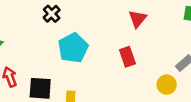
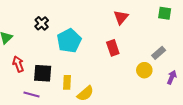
black cross: (52, 14) -> (42, 23), moved

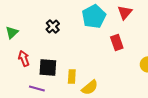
black cross: (42, 23) -> (53, 26), moved
cyan pentagon: (69, 41) -> (94, 16), moved

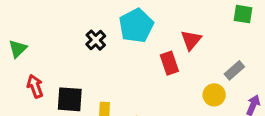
red triangle: (125, 12) -> (191, 40), moved
black cross: (53, 26) -> (96, 40), moved

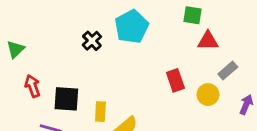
green square: (243, 14) -> (192, 15), moved
red triangle: (191, 40) -> (208, 41), moved, turned 50
red rectangle: (169, 63) -> (175, 80), moved

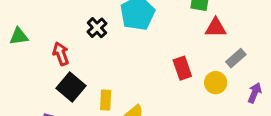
green triangle: (15, 49) -> (19, 36), turned 36
red arrow: (32, 86) -> (61, 54), moved
black square: (66, 99) -> (71, 87), turned 36

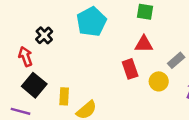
black cross: (97, 28) -> (44, 35), moved
red triangle: (216, 28) -> (144, 44), moved

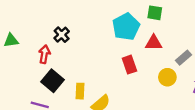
cyan pentagon: (91, 22) -> (126, 27), moved
red arrow: (25, 57) -> (44, 54), turned 30
red rectangle: (130, 69) -> (129, 65), moved

